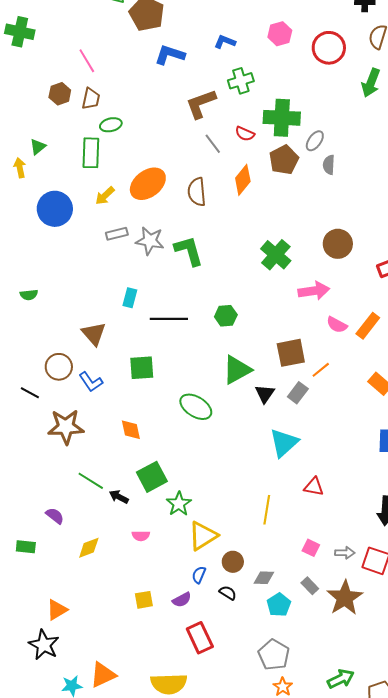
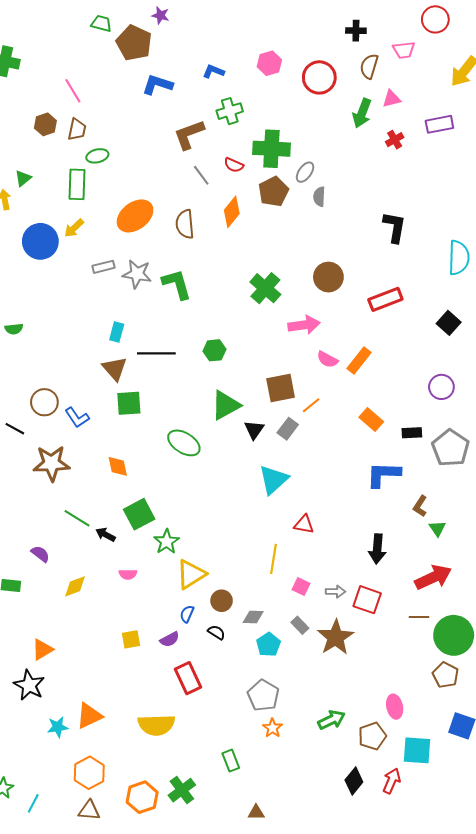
yellow arrow: (105, 196) -> (74, 228), moved
brown triangle: (94, 334) -> (115, 369), moved
yellow line: (267, 510) -> (273, 559), moved

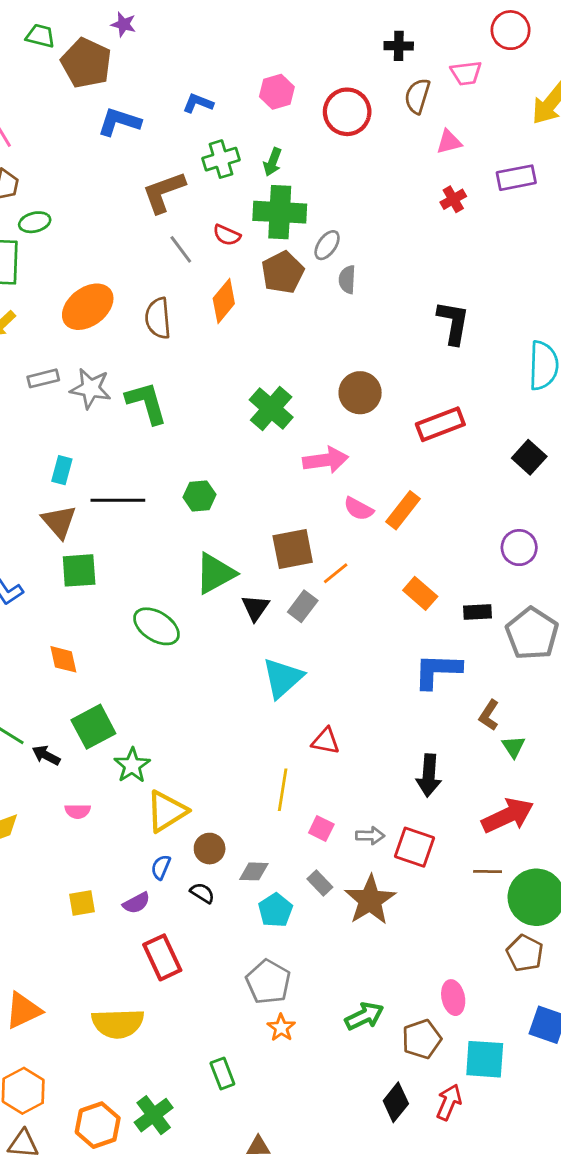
green arrow: (362, 113) -> (273, 162), moved, size x0.7

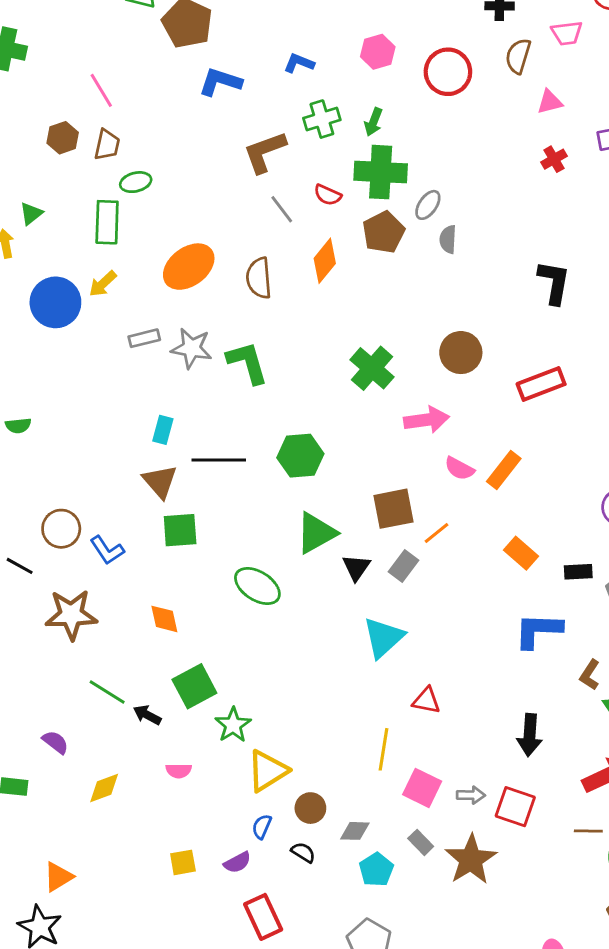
green hexagon: (199, 496) -> (300, 456), size x1.4
pink square: (321, 828) -> (422, 788), size x1.5

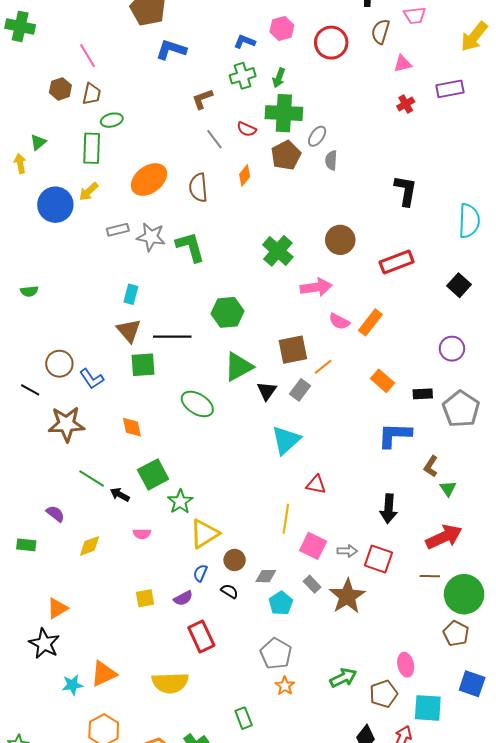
blue L-shape: (299, 63) -> (245, 42), moved
brown L-shape: (265, 152) -> (202, 99), size x0.7
orange diamond: (325, 261) -> (245, 175), size x0.7
black line: (219, 460) -> (172, 337), moved

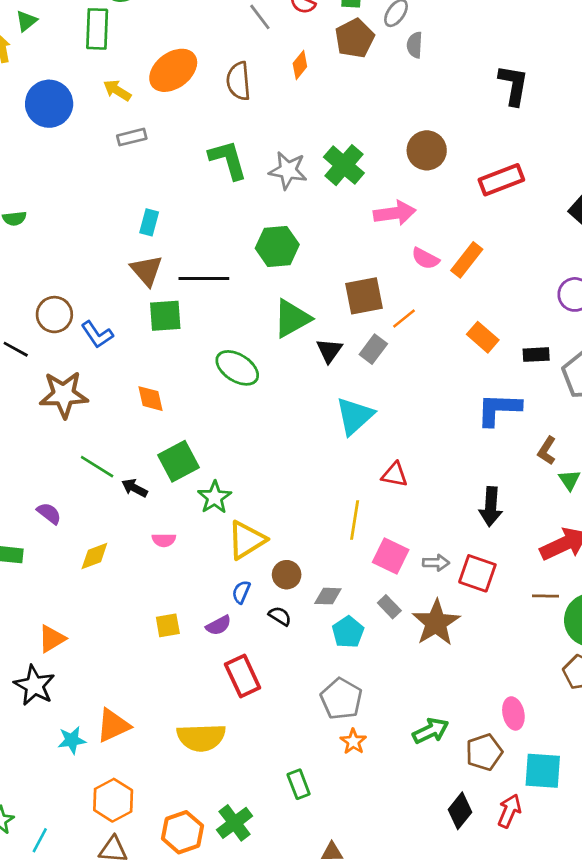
yellow arrow: (89, 192) -> (117, 90), moved, turned 75
gray star: (151, 237) -> (288, 170), moved

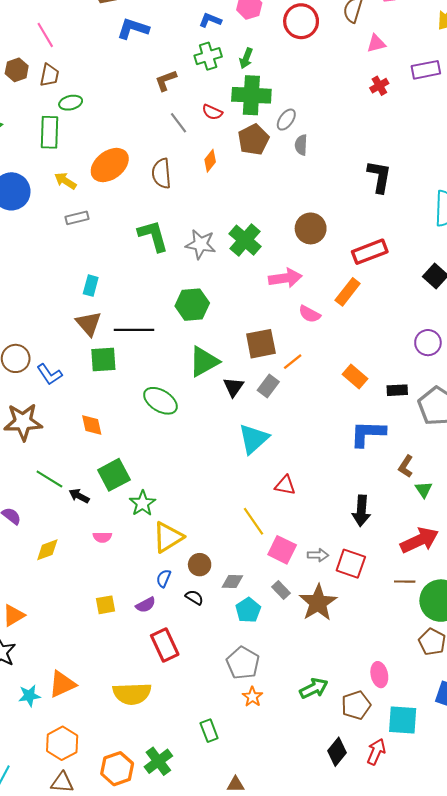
orange rectangle: (467, 260) -> (348, 292), moved
yellow line: (355, 520) -> (254, 521), turned -44

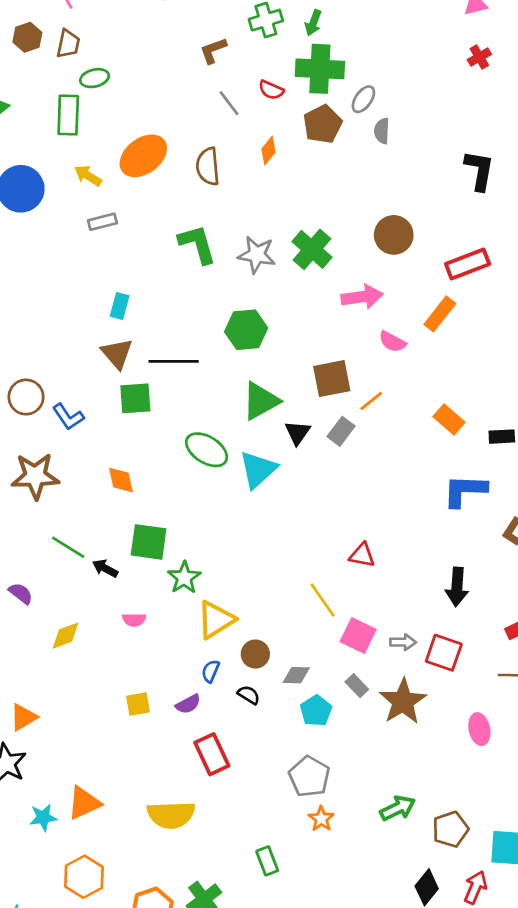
cyan triangle: (254, 439) -> (258, 469), moved
green square: (114, 475) -> (149, 542), turned 36
pink ellipse: (379, 675) -> (479, 729), moved

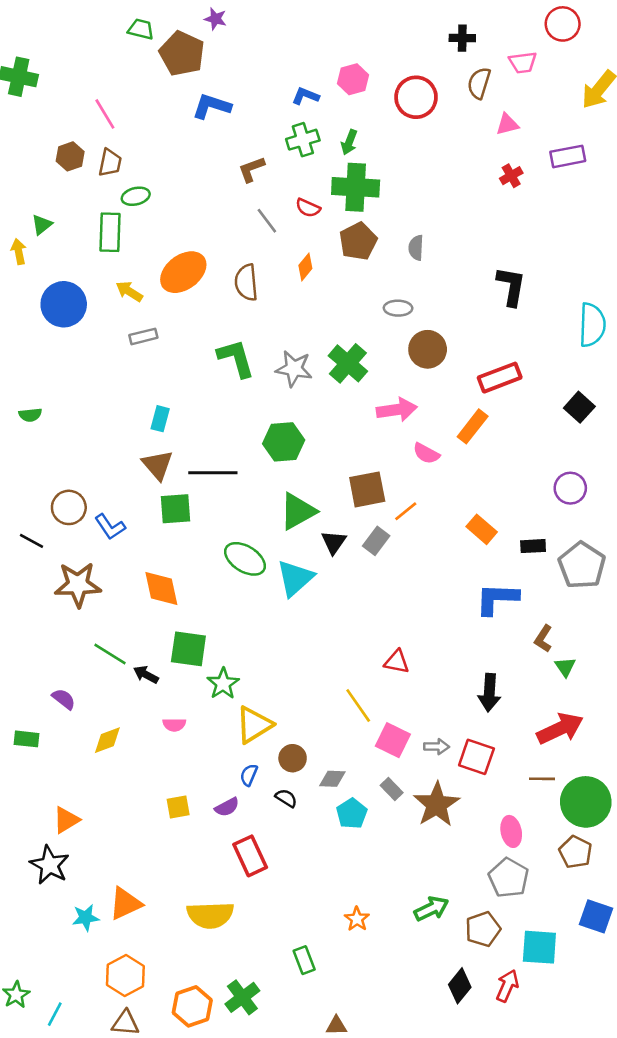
gray ellipse: (363, 99) -> (398, 308), moved, turned 56
orange diamond: (121, 480) -> (161, 588), size x1.4
gray pentagon: (309, 777) -> (509, 878), moved

